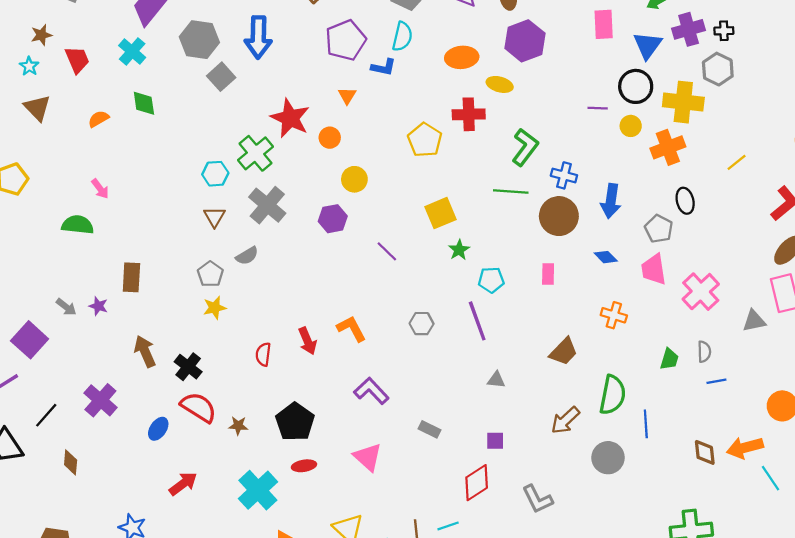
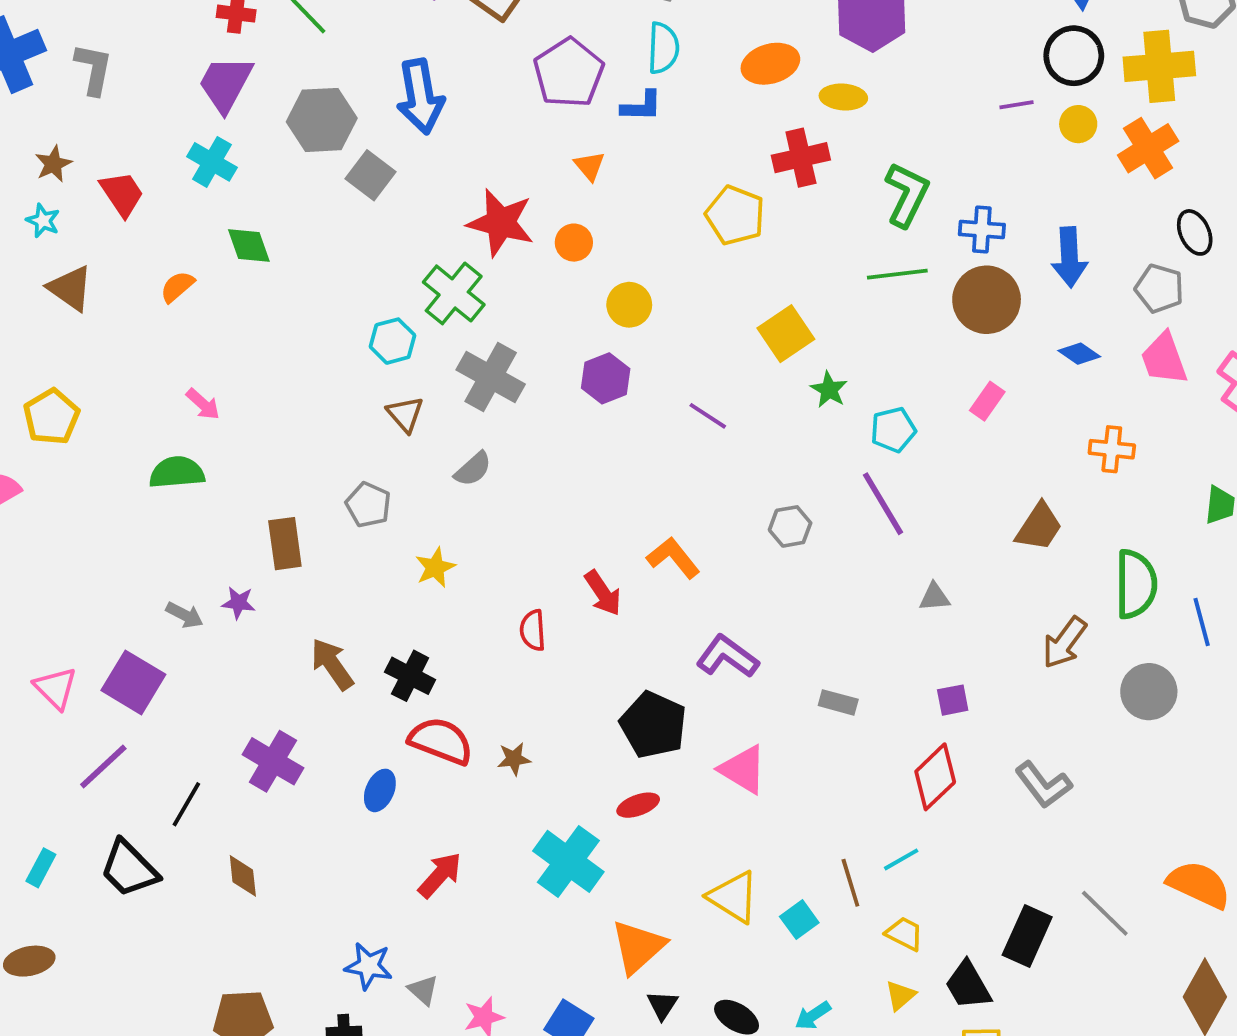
gray pentagon: (210, 274) -> (368, 505), moved
pink rectangle: (548, 274) -> (987, 401), turned 45
black pentagon: (295, 422) -> (653, 725), moved

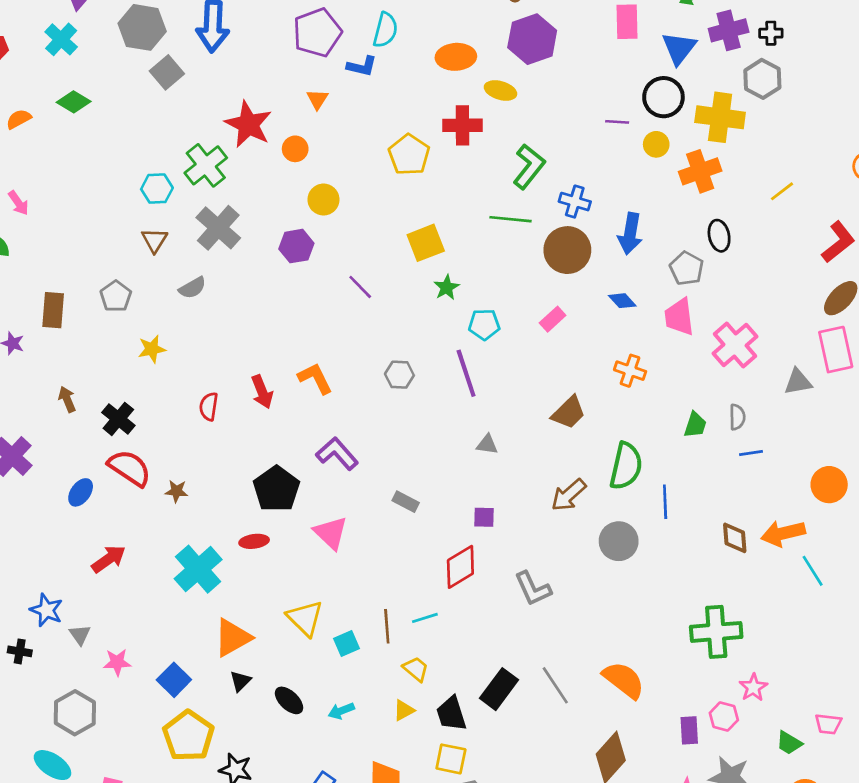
green diamond: (249, 245) -> (74, 102), turned -52
brown arrow: (332, 664) -> (67, 399), size x0.7

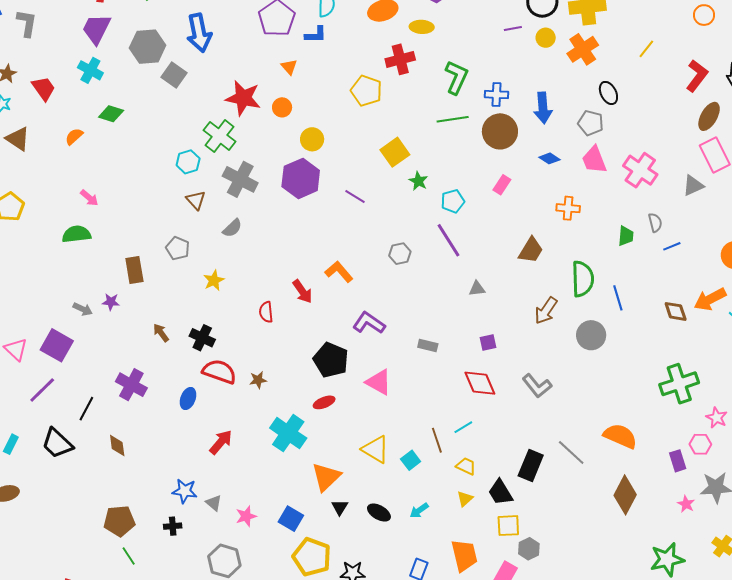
purple hexagon: (296, 246) -> (301, 178), size x1.5
red diamond: (460, 567) -> (480, 383), turned -68

